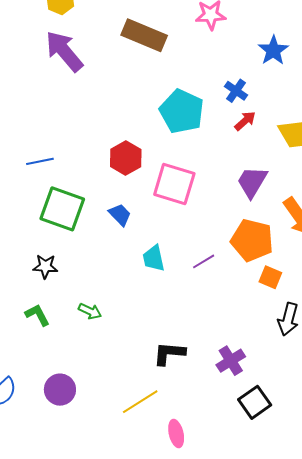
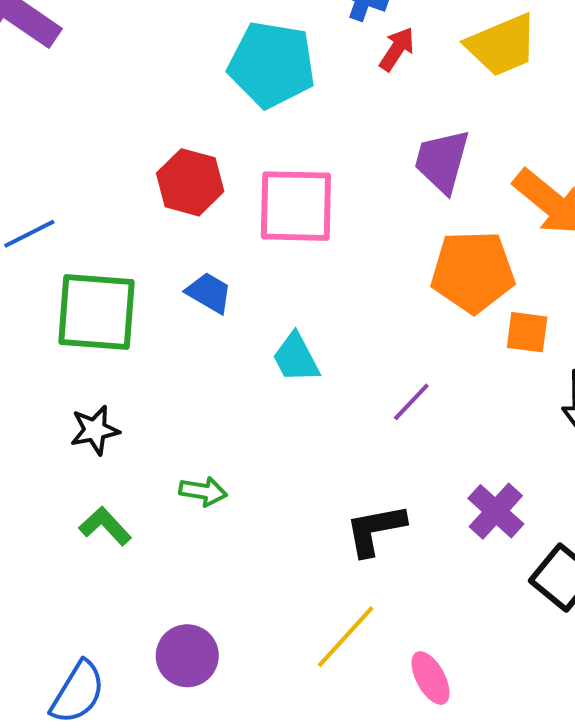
purple line: (204, 261) -> (411, 402), moved

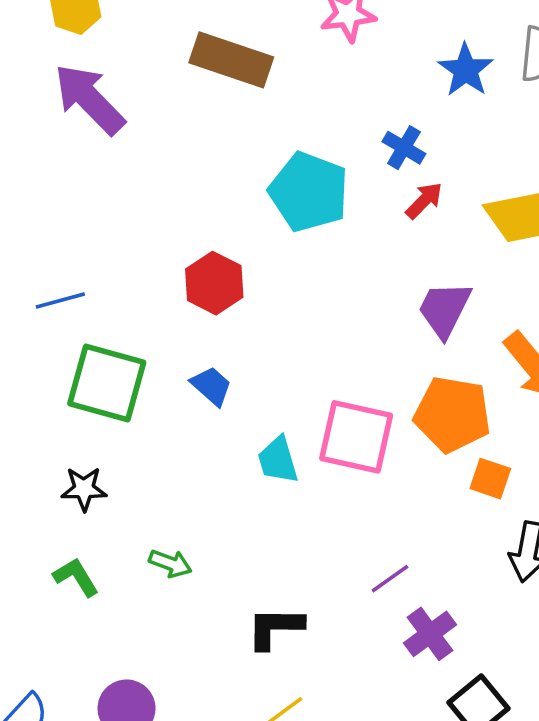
pink square: (296, 206) -> (356, 437), moved
purple line: (411, 402) -> (390, 579), moved
black L-shape: (375, 530) -> (275, 628), moved

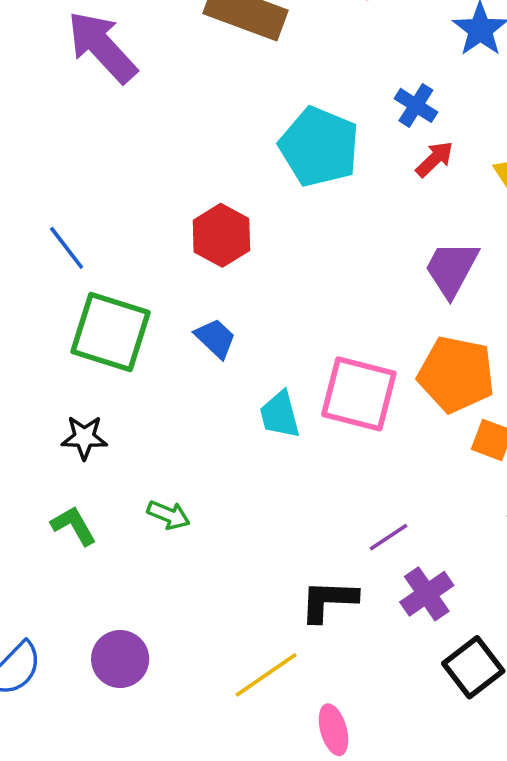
blue line: (60, 300) -> (67, 248), turned 66
black L-shape: (275, 628) -> (328, 601), moved

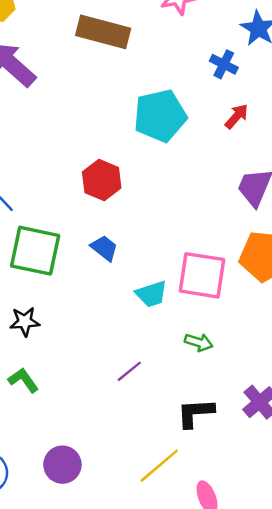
blue cross: (416, 105) -> (224, 64), moved
cyan pentagon: (319, 147) -> (160, 116), turned -30
cyan trapezoid: (280, 415) -> (151, 294), turned -88
green arrow: (169, 515) -> (199, 342), moved
purple line: (388, 537) -> (129, 371), moved

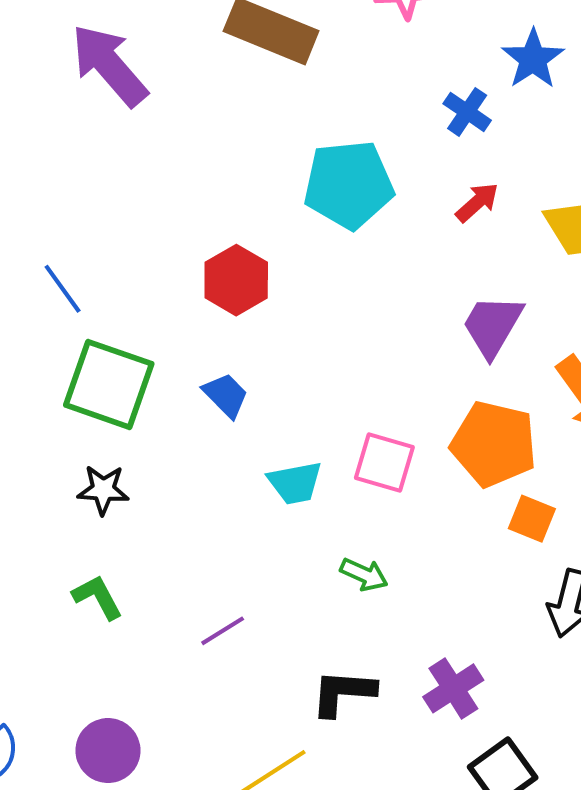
pink square: (202, 275) -> (384, 462), size x0.7
black star: (25, 322) -> (103, 490), moved
purple line: (129, 371) -> (223, 631), moved
green L-shape: (23, 380) -> (98, 597), moved

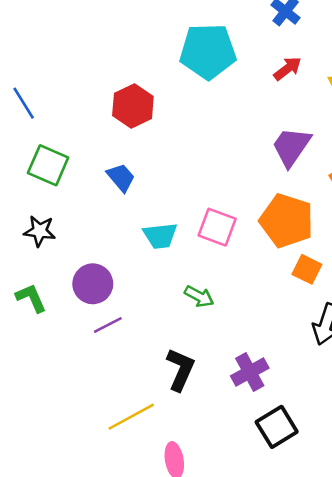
green square: (109, 384) -> (48, 165), size x0.7
black L-shape: (343, 693) -> (180, 369), turned 105
purple circle: (108, 751) -> (93, 284), moved

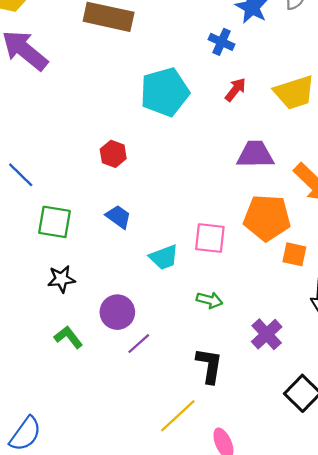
red hexagon: (133, 106) -> (113, 154), size x0.7
purple trapezoid: (291, 147) -> (255, 154), turned 69
purple cross: (250, 372) -> (267, 334), moved

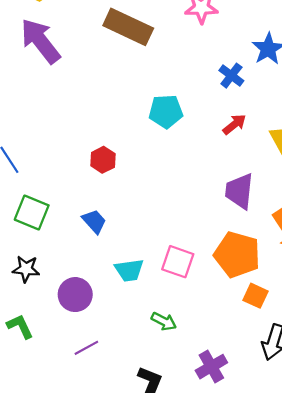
cyan pentagon: (165, 92) -> (166, 111), size x0.7
purple trapezoid: (255, 154) -> (239, 191), turned -96
purple circle: (117, 312) -> (75, 295), moved

